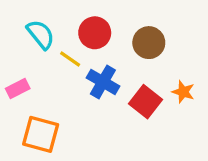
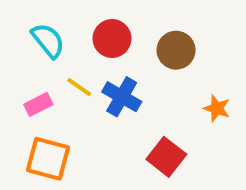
yellow line: (70, 59) -> (79, 87), moved
pink rectangle: (18, 88) -> (38, 104), moved
red square: (146, 102) -> (166, 157), moved

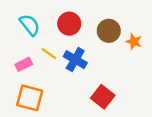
orange star: (217, 108) -> (134, 42), moved

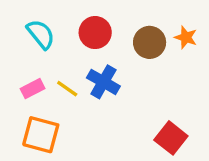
orange star: (134, 42) -> (186, 37), moved
yellow line: (49, 54) -> (67, 89), moved
red square: (103, 97) -> (171, 138), moved

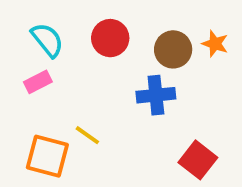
blue cross: (103, 82) -> (156, 95), moved, turned -36
pink rectangle: (33, 89) -> (38, 82), moved
yellow line: (67, 89) -> (87, 135), moved

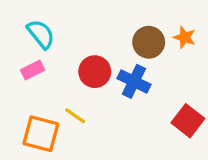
red circle: (110, 38) -> (95, 72), moved
blue cross: (156, 95) -> (134, 81), turned 32
red square: (198, 160) -> (188, 121), moved

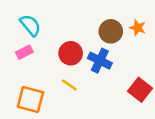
yellow line: (75, 116) -> (69, 85), moved

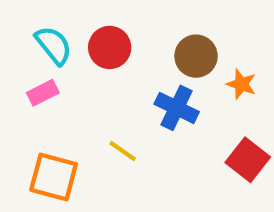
orange star: (138, 28) -> (241, 84), moved
red circle: (71, 53) -> (110, 47), moved

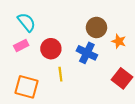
red circle: (110, 47) -> (51, 49), moved
yellow line: (123, 151) -> (60, 74), turned 48

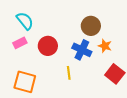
orange star: (119, 41) -> (105, 46), moved
yellow line: (60, 74) -> (69, 73), moved

